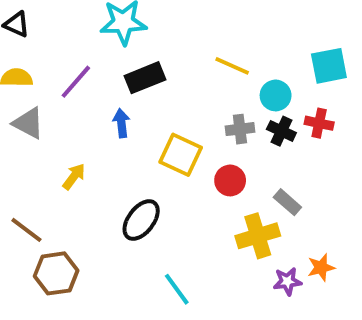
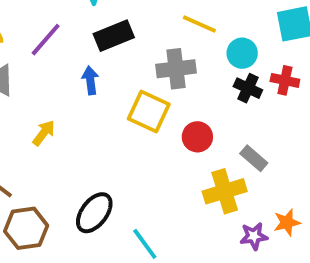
gray cross: (240, 129) -> (176, 69), moved, size x1.4
black ellipse: (141, 220) -> (94, 213), moved

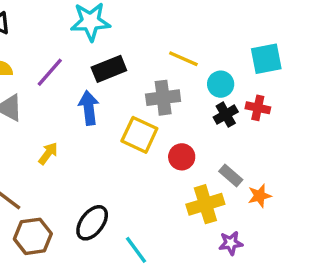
blue arrow: (90, 80) -> (89, 108), size x1.4
black cross: (248, 88) -> (226, 115), turned 35
orange star: (287, 222) -> (260, 196), moved

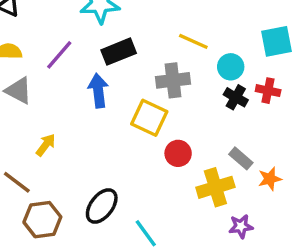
black cross: (226, 115) -> (236, 97), turned -30
yellow arrow: (48, 153) -> (46, 145), moved
red circle: (182, 157) -> (178, 153), moved

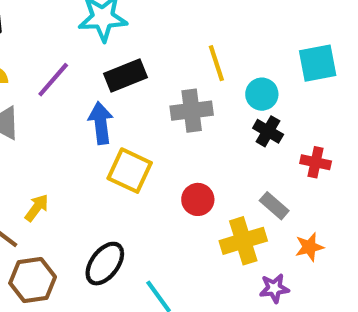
yellow line: (193, 41) -> (216, 63), turned 48
red cross: (268, 91) -> (316, 162), moved
yellow square: (149, 118) -> (130, 171), moved
yellow arrow: (46, 145) -> (37, 208), moved
orange star: (270, 179) -> (309, 247), moved

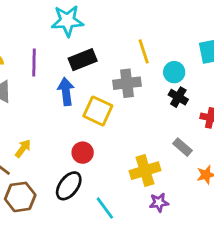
purple line: (53, 80) -> (34, 62), turned -40
yellow square: (130, 171) -> (98, 111), moved
red circle: (198, 199) -> (83, 153), moved
yellow cross: (243, 241) -> (145, 171), moved
purple star: (274, 288) -> (159, 203), moved

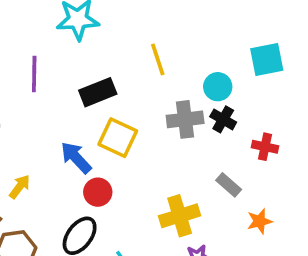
yellow line: (144, 51) -> (158, 59), moved
black rectangle: (83, 60) -> (98, 92), moved
gray cross: (127, 83) -> (185, 119), moved
blue arrow: (66, 92) -> (76, 158), moved, turned -36

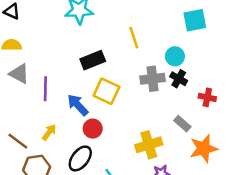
cyan square: (267, 59) -> (195, 20), moved
purple line: (34, 74) -> (45, 89), moved
yellow arrow: (20, 187) -> (49, 132), moved
orange star: (260, 221) -> (204, 148), size x1.6

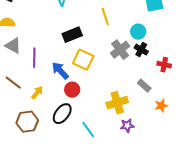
gray cross: (152, 79) -> (120, 50), turned -30
brown line: (18, 141) -> (13, 83), moved
orange star: (204, 148) -> (161, 106), size x0.6

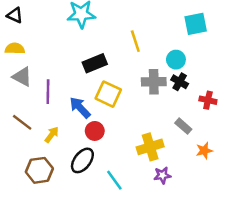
gray cross: (120, 50) -> (154, 82), turned 36

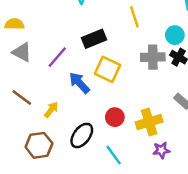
purple line: (48, 92) -> (57, 57), moved, turned 40
red circle: (95, 131) -> (115, 117), moved

